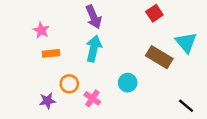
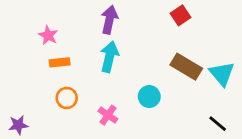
purple arrow: (94, 17) -> (109, 20), turned -145
cyan triangle: (186, 42) -> (222, 74), moved
orange circle: (69, 84) -> (67, 98), moved
purple star: (47, 101) -> (18, 125), moved

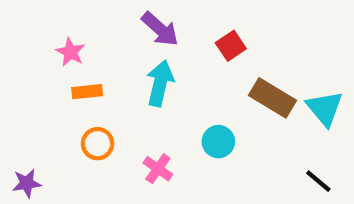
red square: (181, 15) -> (231, 46), moved
purple arrow: (109, 20) -> (160, 29), turned 120

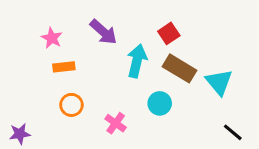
purple arrow: (160, 29) -> (103, 32), moved
cyan arrow: (160, 83) -> (137, 61), moved
brown rectangle: (273, 98) -> (179, 68), moved
cyan triangle: (325, 108) -> (219, 82), moved

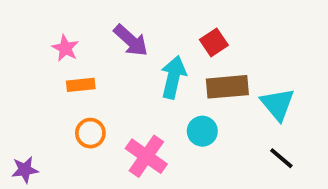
brown rectangle: (179, 68) -> (227, 87), turned -36
pink cross: (116, 123) -> (146, 156), size x1.5
black line: (233, 132) -> (281, 158), moved

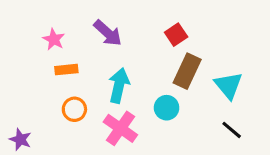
cyan arrow: (173, 77) -> (119, 85), moved
brown rectangle: (227, 87) -> (187, 71), turned -60
purple star: (25, 170) -> (20, 139), turned 30

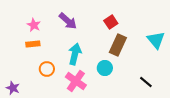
orange rectangle: (66, 70) -> (33, 44), moved
cyan triangle: (228, 85) -> (156, 40), moved

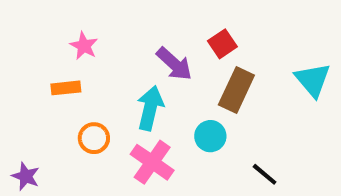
purple arrow: (68, 21) -> (174, 64), moved
pink star: (34, 25) -> (84, 46), moved
black line: (146, 82) -> (265, 174), moved

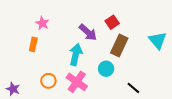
orange rectangle: (66, 88) -> (33, 44), turned -72
orange circle: (94, 138) -> (48, 81), moved

